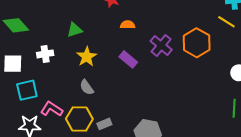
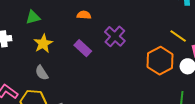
yellow line: (226, 22) -> (178, 36), moved
orange hexagon: (197, 43) -> (160, 61), moved

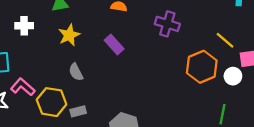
purple cross: (115, 36) -> (167, 24), moved, turned -30
gray semicircle: (42, 73) -> (76, 72), moved

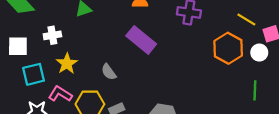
yellow star: (69, 35) -> (67, 64), moved
purple rectangle: (114, 45) -> (141, 40), size x1.5

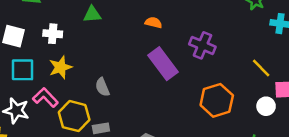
purple rectangle: (141, 40) -> (163, 64), moved
orange hexagon: (228, 48) -> (217, 100), moved

